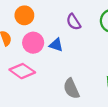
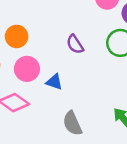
blue triangle: (56, 45) -> (54, 82), moved

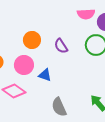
orange circle: (17, 36) -> (32, 40), moved

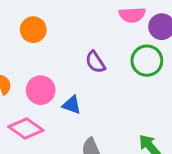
orange circle: (32, 40) -> (33, 30), moved

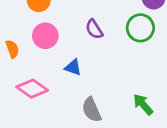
pink circle: (41, 90) -> (45, 36), moved

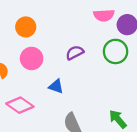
purple semicircle: (94, 29) -> (75, 53), turned 96

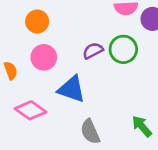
green circle: (116, 51) -> (123, 49), moved
blue triangle: (56, 86) -> (72, 89), size x1.6

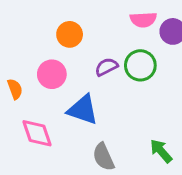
orange circle: (37, 22) -> (70, 34), moved
pink diamond: (31, 110) -> (37, 133), turned 36

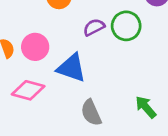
pink circle: (52, 74) -> (35, 47), moved
pink diamond: (37, 133) -> (28, 90), turned -56

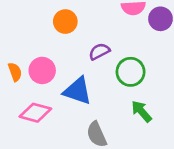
green circle: (126, 26) -> (131, 72), moved
green arrow: (146, 107) -> (141, 111), moved

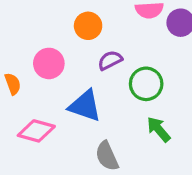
orange circle: (65, 22) -> (88, 26), moved
pink circle: (42, 70) -> (49, 63), moved

